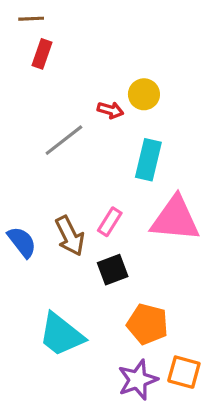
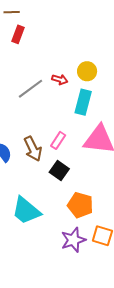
yellow circle: (144, 94) -> (87, 71), moved
red arrow: (110, 110) -> (60, 79), moved
black square: (113, 270) -> (59, 171), turned -36

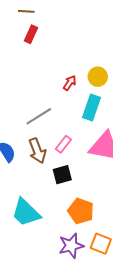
red arrow: (60, 79) -> (70, 83), turned -77
gray line: (31, 89) -> (39, 116), moved
black square: (59, 171) -> (62, 175), turned 36

